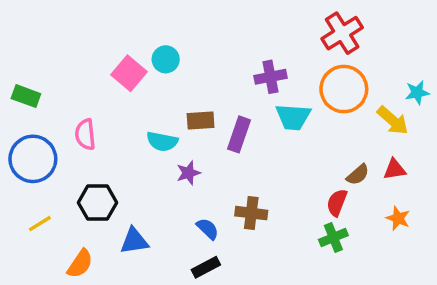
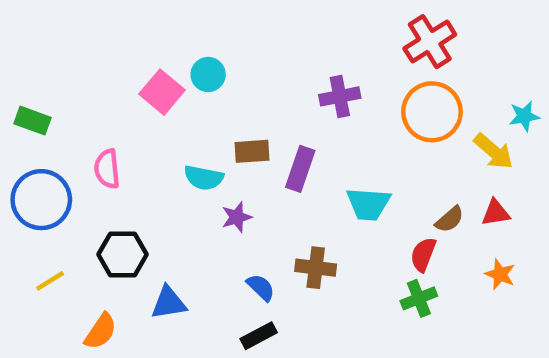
cyan trapezoid: (293, 117) -> (368, 204), moved

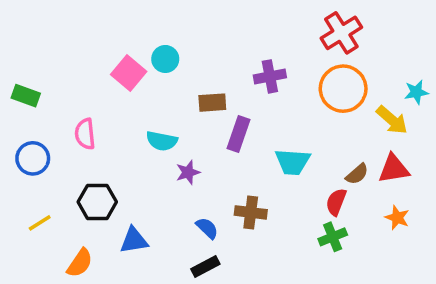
brown rectangle: (252, 151) -> (212, 103), moved
blue circle: (41, 200) -> (33, 158), size x0.7
red triangle: (496, 213) -> (394, 169), size x1.4

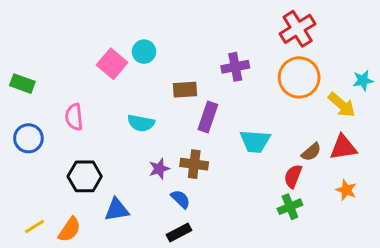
purple star: (188, 172) -> (159, 169), moved
brown cross: (251, 212) -> (194, 164), moved
yellow line: (40, 223) -> (35, 226), moved

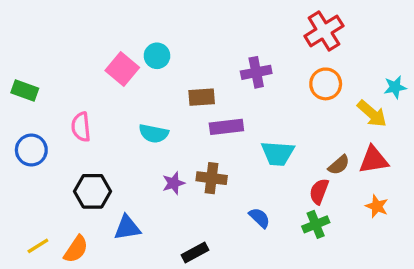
orange circle: (299, 77) -> (326, 84), size x0.7
purple rectangle: (208, 117) -> (226, 127), turned 64
blue semicircle: (180, 199) -> (259, 218), moved

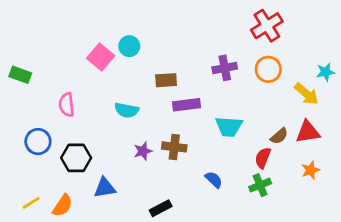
purple cross: (256, 72) -> (225, 68), moved
blue circle: (31, 150) -> (38, 142), moved
orange star: (377, 206) -> (311, 170), turned 30

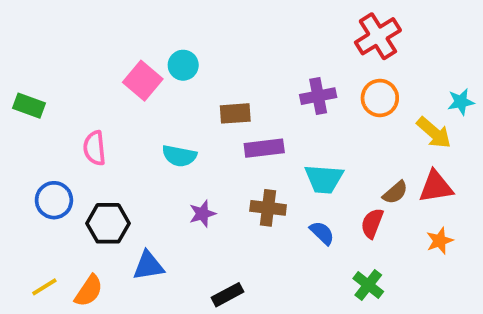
brown cross: (174, 147) -> (268, 208), moved
blue semicircle: (214, 180) -> (322, 233), moved
green cross: (260, 185) -> (368, 285), moved, turned -30

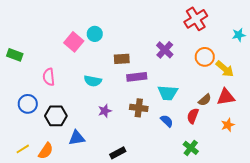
purple cross: (318, 96) -> (165, 50), turned -36
orange circle: (380, 98) -> (205, 57), moved
cyan star: (461, 102) -> (239, 35), moved

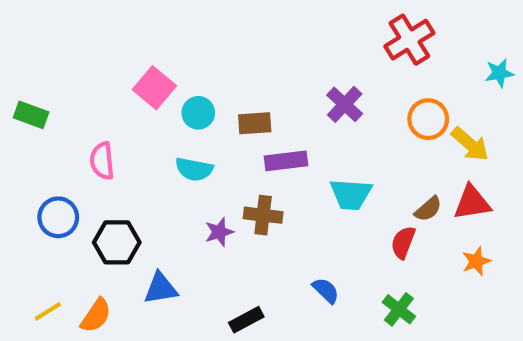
cyan circle: (95, 34) -> (198, 113), moved
brown cross: (139, 108) -> (263, 215), moved
blue semicircle: (167, 121) -> (326, 290), moved

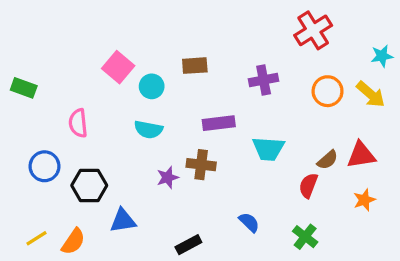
purple cross: (345, 104) -> (264, 80), turned 36
brown rectangle: (255, 123) -> (195, 66), moved
yellow arrow: (470, 144) -> (371, 94), moved

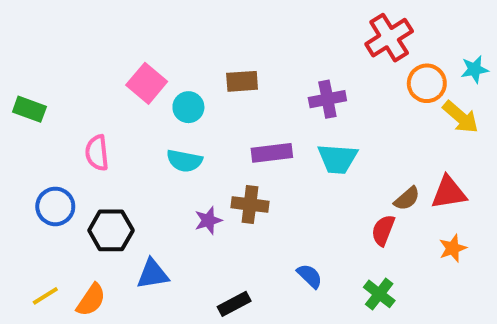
orange circle: (328, 91) -> (427, 83), moved
cyan trapezoid: (268, 149) -> (337, 159), moved

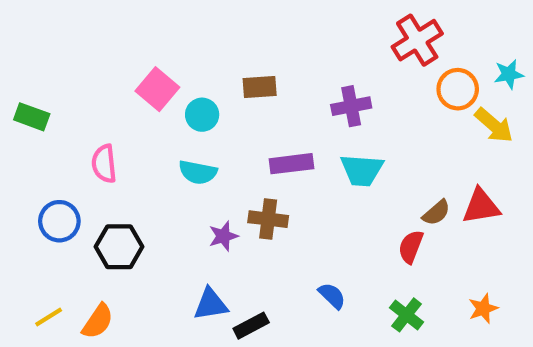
orange star: (453, 248) -> (483, 309), moved
blue triangle: (153, 274) -> (211, 304), moved

